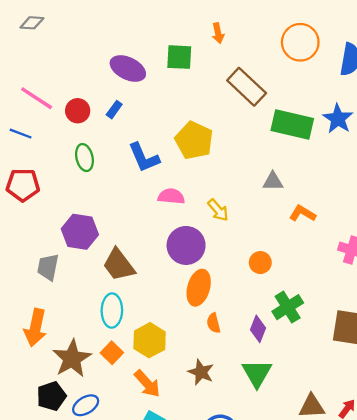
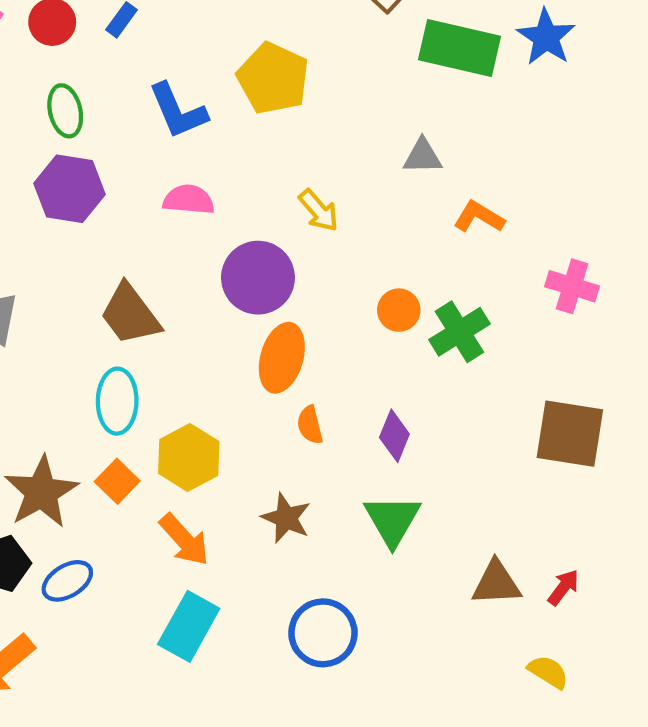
pink semicircle: (171, 196) -> (189, 200), moved
purple hexagon: (80, 232) -> (70, 189), moved
green cross: (288, 307) -> (459, 332), moved

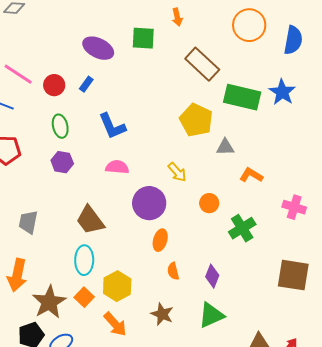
yellow pentagon: (273, 78) -> (196, 120), moved
purple hexagon: (70, 189) -> (62, 162), size x0.7
orange circle: (399, 310) -> (209, 203), moved
orange ellipse: (282, 358) -> (160, 240), size x0.7
green triangle: (392, 520) -> (211, 315), turned 36

